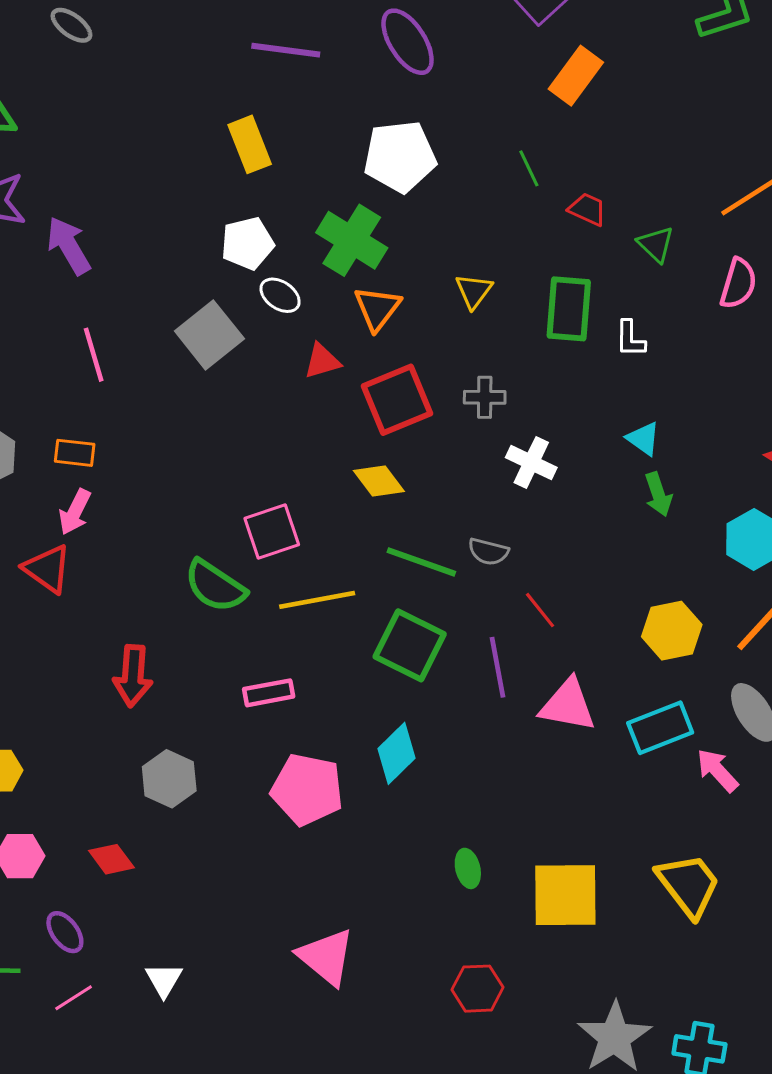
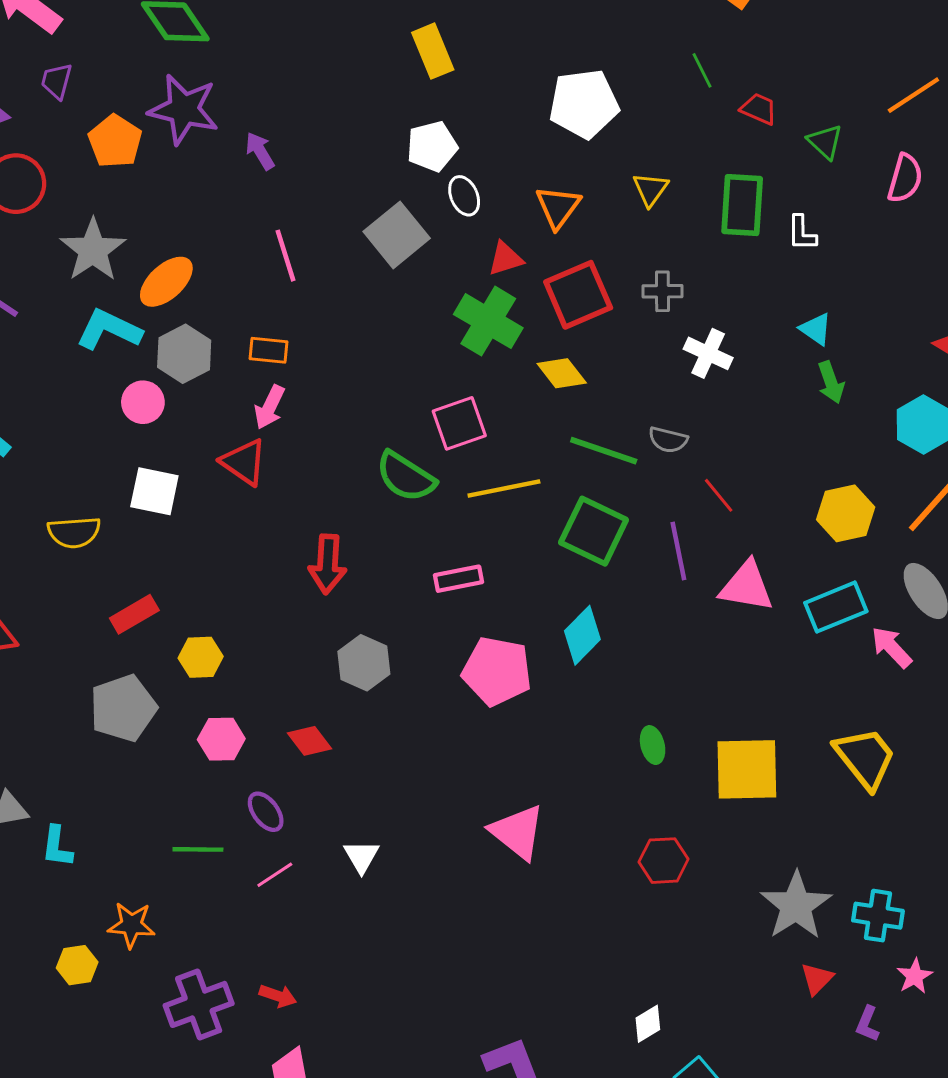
white pentagon: (400, 157) -> (584, 104), moved
green cross: (352, 240) -> (488, 321), moved
purple arrow: (69, 246) -> (260, 151), size x0.7
white ellipse: (280, 295) -> (464, 196), turned 33

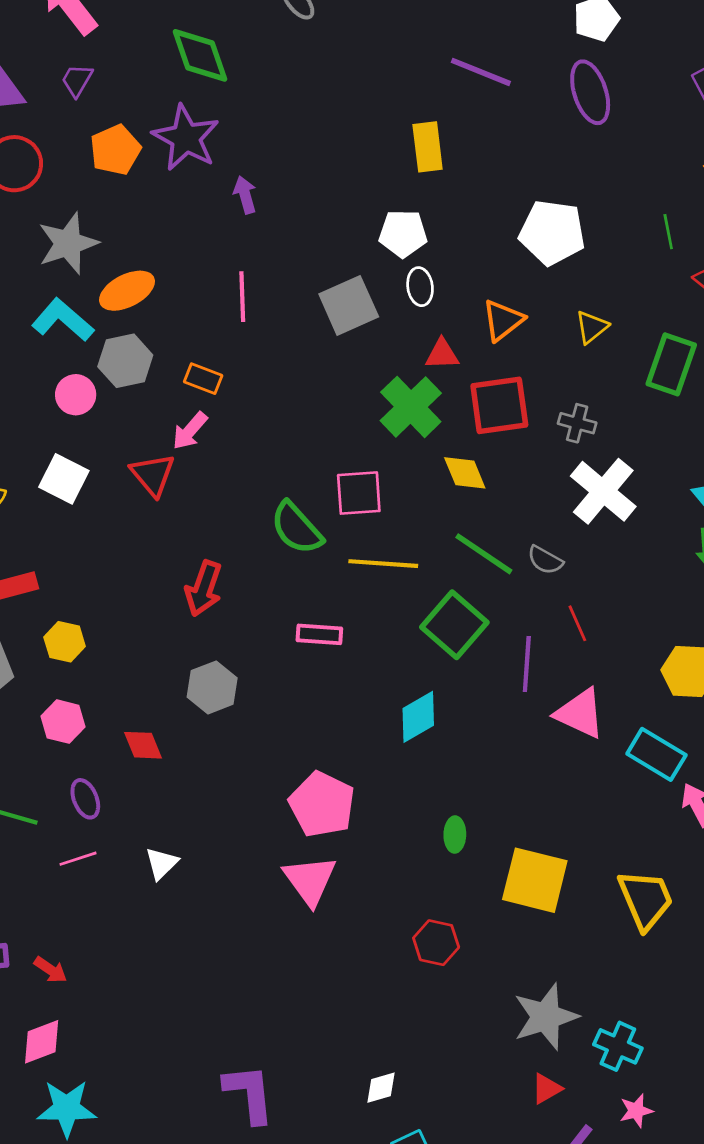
white cross: (708, 353) -> (603, 491), size x1.5
cyan rectangle: (836, 607) -> (656, 754), turned 38
pink pentagon: (497, 671) -> (322, 804), moved

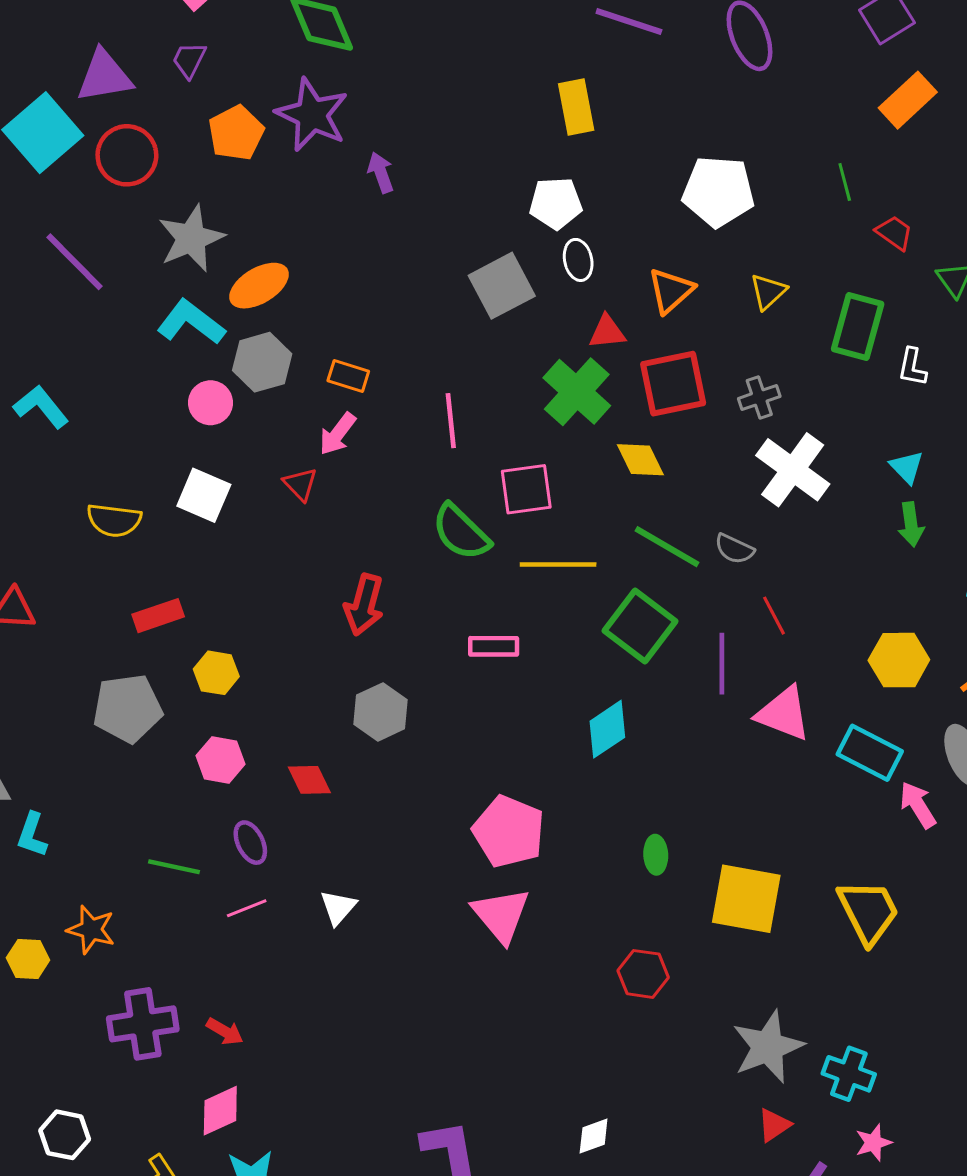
pink line: (242, 297) -> (451, 421), moved
gray cross: (577, 423) -> (759, 397), turned -30
red triangle: (153, 475) -> (300, 484), size x0.7

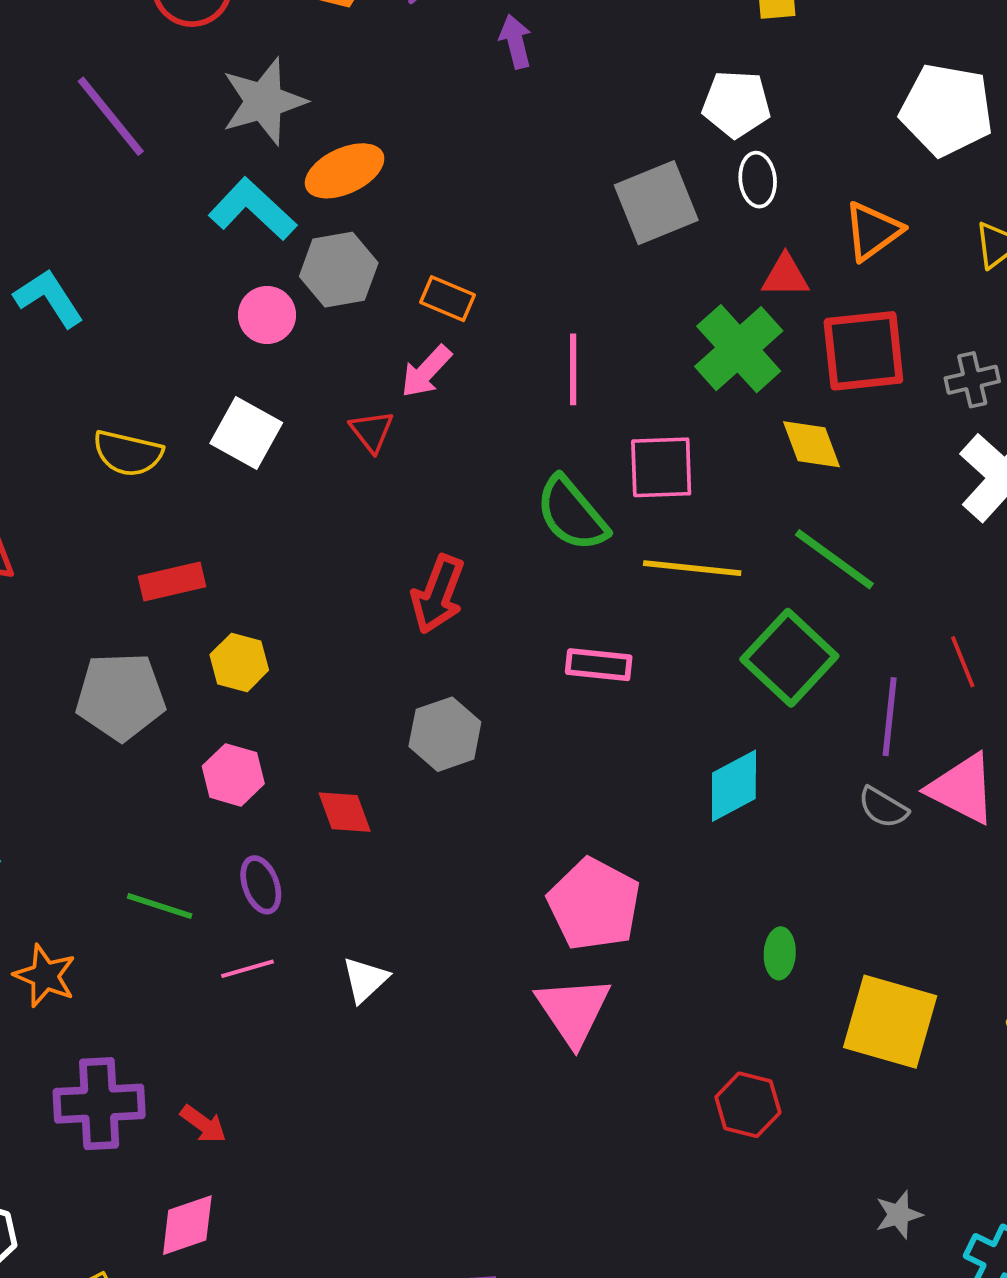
gray semicircle: (734, 549) -> (883, 807), moved
gray star: (768, 1047) -> (899, 1215), size x0.5

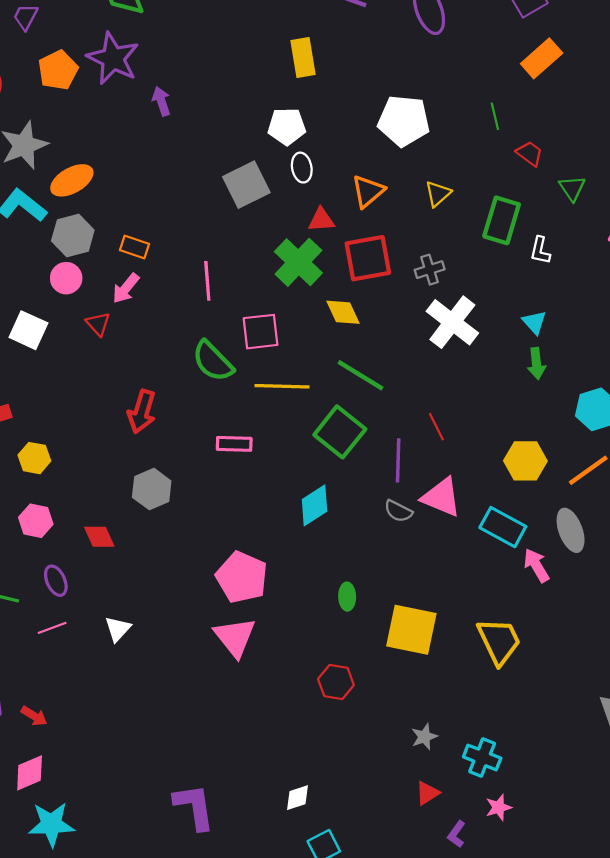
pink circle: (267, 315) -> (66, 278), moved

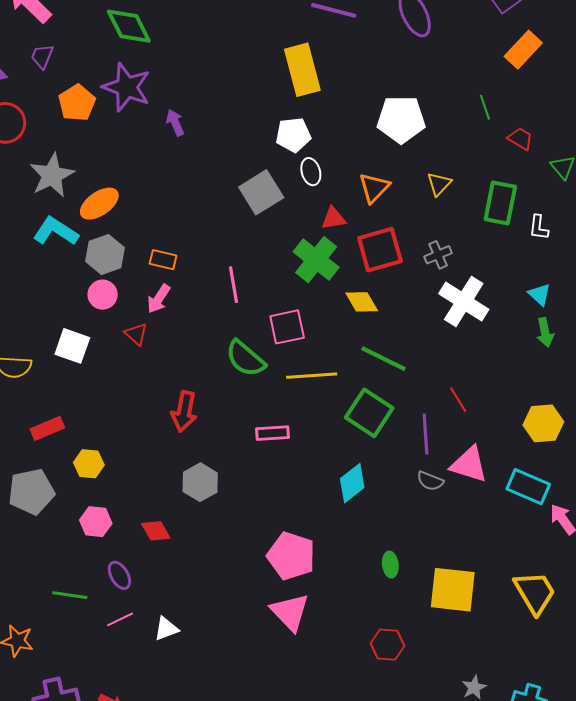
yellow rectangle: (303, 58) -> (302, 70), size x1.4
white triangle: (118, 629) -> (166, 629), moved, turned 32

